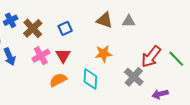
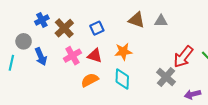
orange star: (103, 54) -> (123, 52), moved
red triangle: (63, 56) -> (95, 56), turned -42

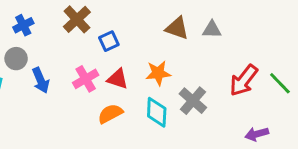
blue cross: (42, 20) -> (23, 25), moved
brown cross: (64, 28) -> (77, 19), moved
blue square: (97, 28) -> (109, 41), moved
gray cross: (166, 77) -> (193, 101), moved

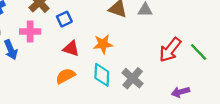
pink cross: (86, 79) -> (30, 32), moved, turned 30
gray cross: (193, 101) -> (133, 78), moved

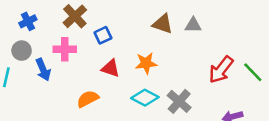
cyan diamond: (102, 75) -> (145, 98), turned -65
orange semicircle: (65, 76) -> (88, 99), moved

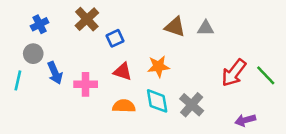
pink cross: (65, 49) -> (86, 84), moved
cyan diamond: (145, 98) -> (157, 101), turned 52
orange semicircle: (88, 99) -> (124, 106), moved, turned 30

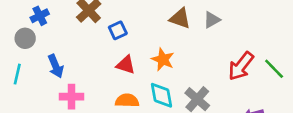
gray triangle: (206, 28) -> (212, 20), turned -30
gray circle: (33, 54) -> (25, 38), moved
orange star: (158, 66) -> (163, 59), turned 30
pink cross: (86, 84) -> (71, 97), moved

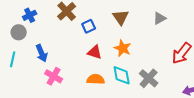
brown triangle: (180, 18) -> (121, 17), moved, turned 36
pink cross: (71, 97) -> (54, 76), turned 30

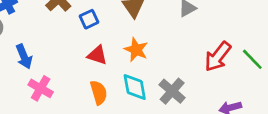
orange semicircle: (96, 79) -> (99, 93), turned 72

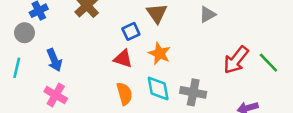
blue square: (89, 19) -> (131, 31), moved
pink cross: (41, 88) -> (56, 95), moved
gray cross: (172, 91) -> (193, 92), turned -30

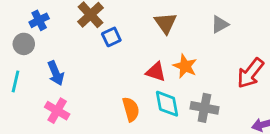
blue square: (131, 31) -> (111, 37), moved
orange star: (159, 53) -> (185, 66), moved
red triangle: (123, 59) -> (156, 72), moved

